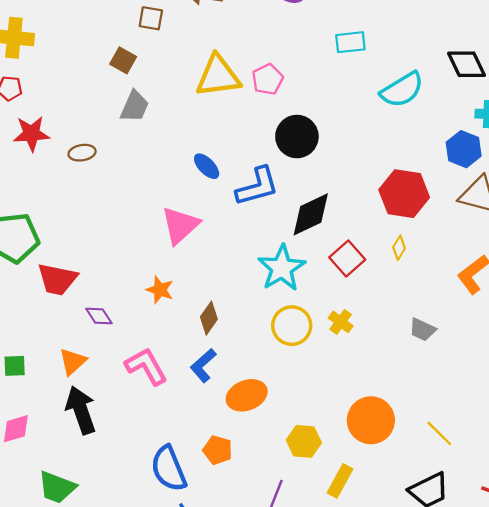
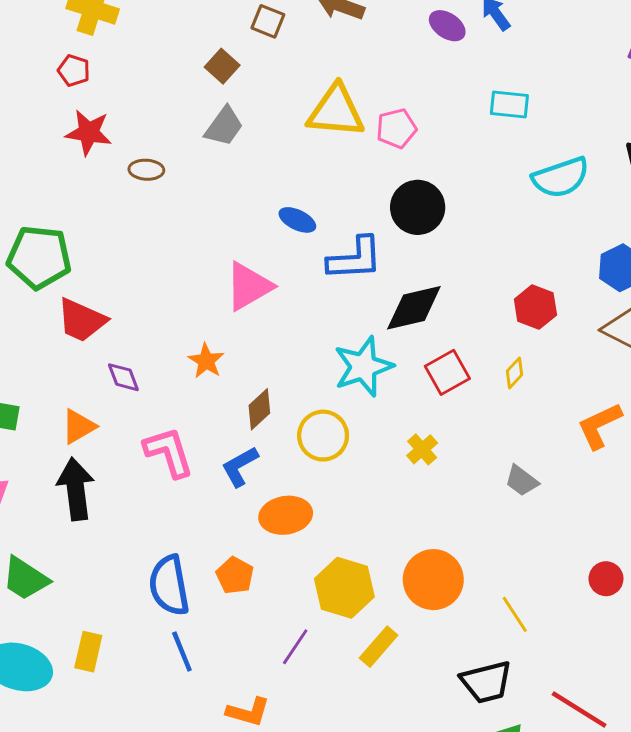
blue ellipse: (207, 166) -> (297, 220), turned -32
red hexagon: (404, 194) -> (535, 307), size x0.7
yellow circle: (292, 326) -> (323, 436), moved
yellow hexagon: (304, 441) -> (344, 588), size x1.4

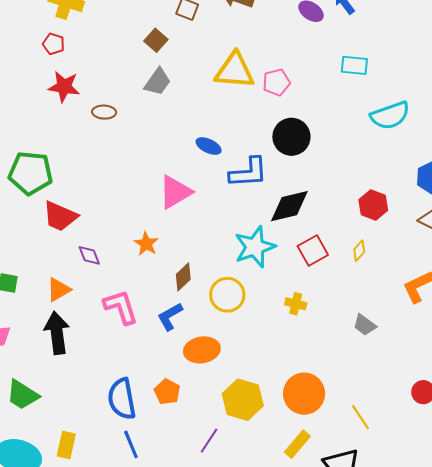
yellow cross: (422, 449) -> (296, 304), turned -35
yellow rectangle: (379, 647) -> (297, 444), moved

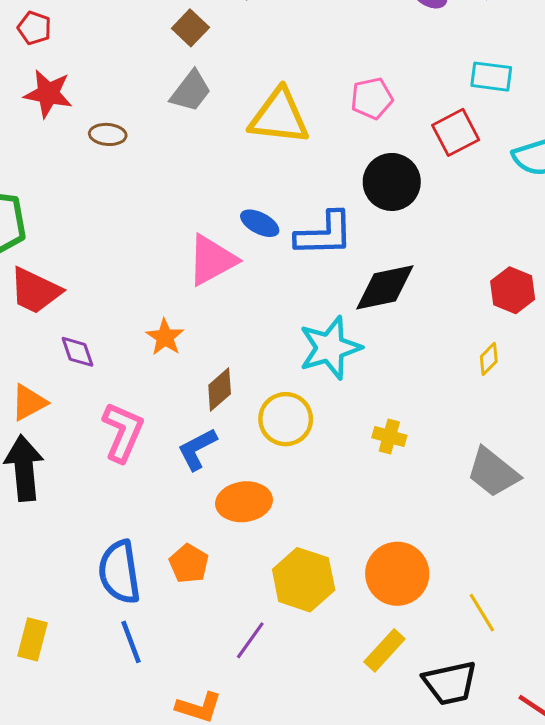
yellow triangle: (235, 71) -> (279, 117), moved
blue ellipse: (209, 146) -> (260, 223), moved
red square: (313, 251) -> (456, 132), moved
pink L-shape: (121, 307) -> (123, 432), turned 39
gray trapezoid: (365, 325) -> (493, 472), size x1.5

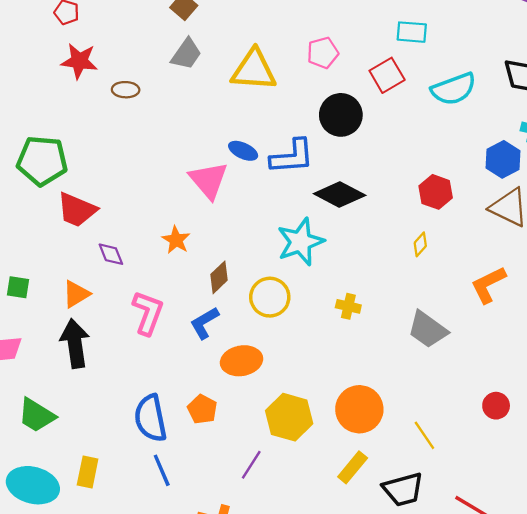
pink triangle: (212, 260) -> (208, 180), turned -39
black diamond: (385, 287) -> (340, 194), turned 42

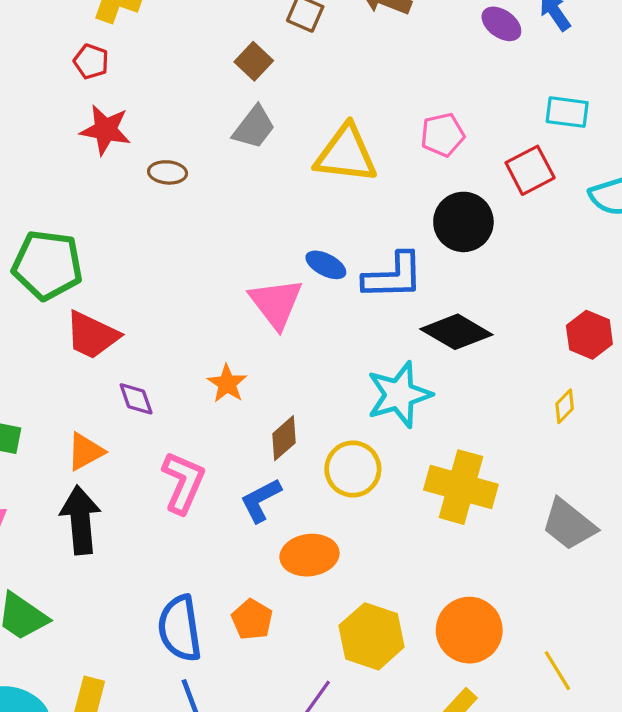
yellow cross: (348, 306) -> (461, 487), size x2.0

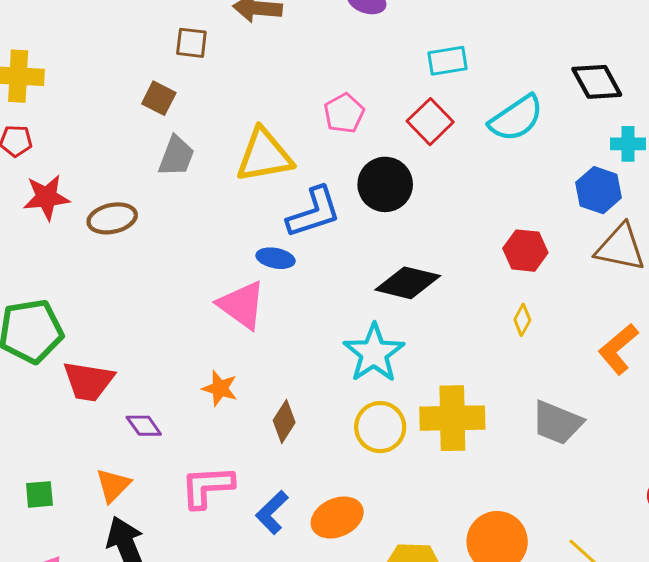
brown ellipse: (168, 172) -> (112, 218), size x1.4
blue L-shape: (393, 276) -> (314, 212), moved
yellow circle: (353, 469) -> (380, 427), moved
pink L-shape: (183, 482) -> (207, 487), turned -100
blue L-shape: (261, 500) -> (272, 512), moved

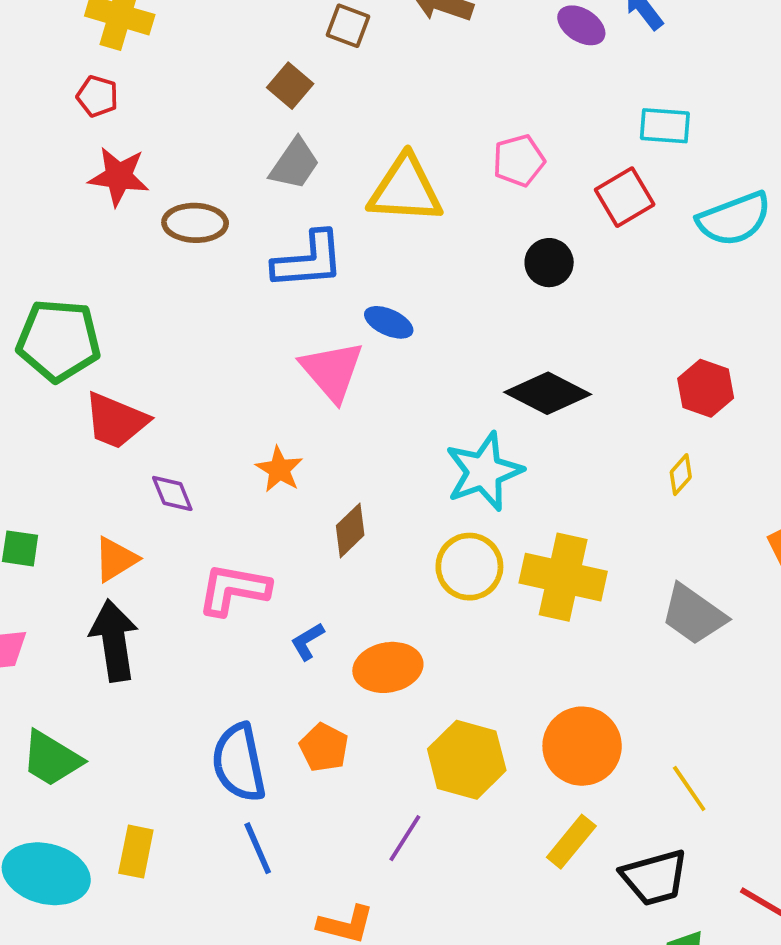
black circle: (385, 184) -> (549, 263), size x0.7
blue L-shape: (314, 212) -> (308, 260), moved
blue L-shape: (272, 512) -> (307, 641), size x0.7

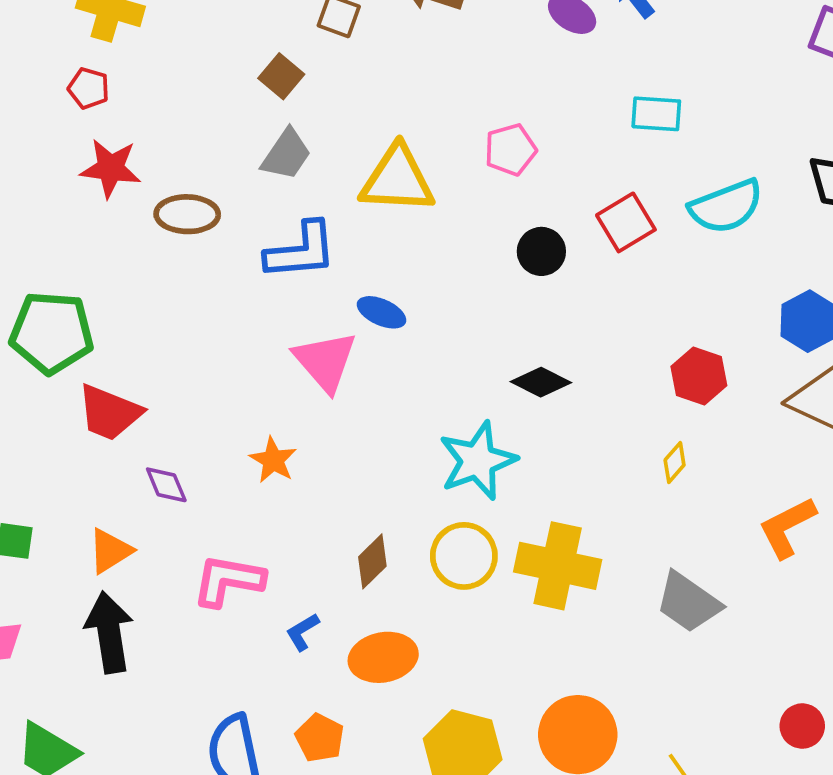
red square: (625, 197) -> (626, 222), moved
black diamond: (548, 393) -> (541, 382), size x0.7
brown diamond: (350, 530) -> (372, 561), moved

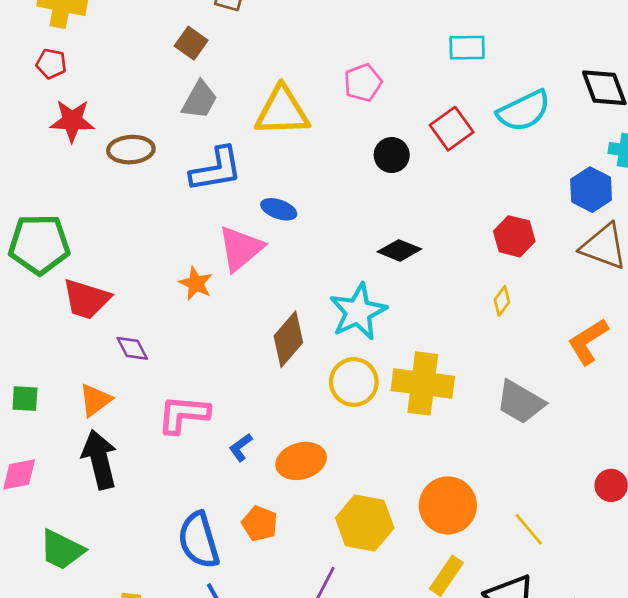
pink triangle: (325, 361) -> (241, 249), turned 36
orange star: (273, 460) -> (196, 283), moved
brown diamond: (372, 561) -> (288, 339), moved, size x1.4

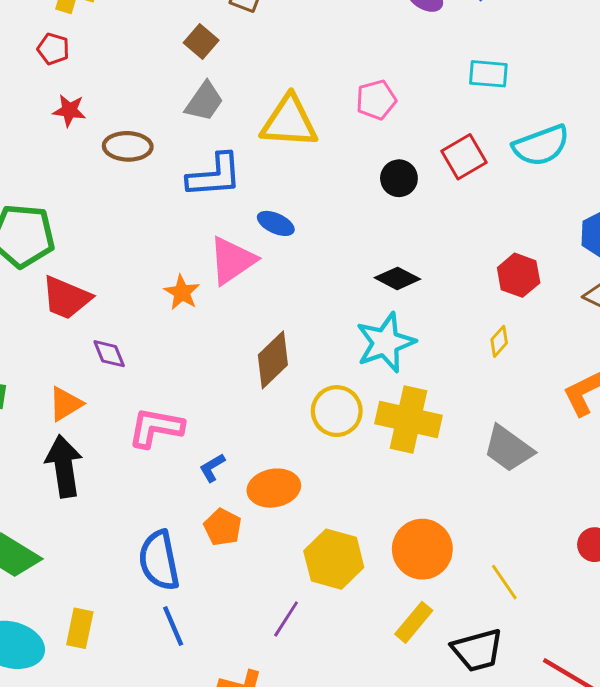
red star: (72, 121) -> (69, 110), size x0.7
cyan star: (358, 312) -> (385, 343), moved
orange pentagon: (260, 524) -> (223, 527), moved

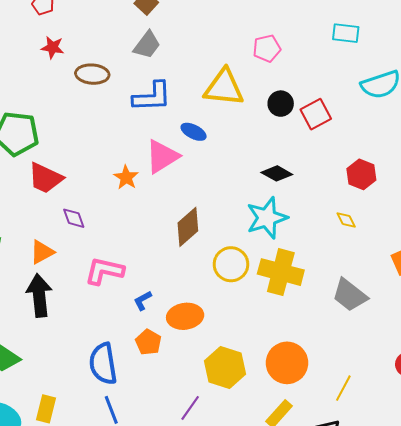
yellow triangle: (289, 122) -> (224, 88), moved
red square: (464, 157) -> (316, 114), moved
yellow diamond: (499, 341) -> (346, 220), turned -70
yellow line: (504, 582) -> (343, 388), turned 60

